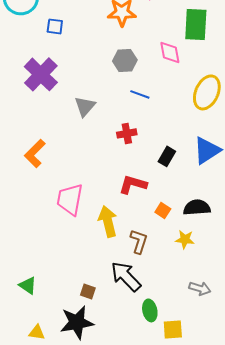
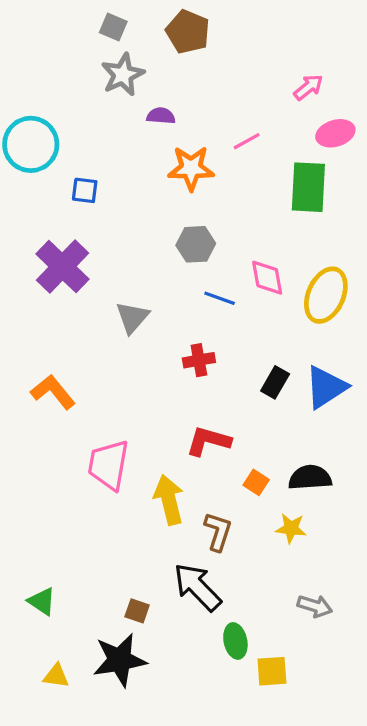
pink diamond: (170, 52) -> (267, 278), moved
orange L-shape: (35, 153) -> (53, 392), turned 96
black rectangle: (167, 156) -> (275, 382), moved

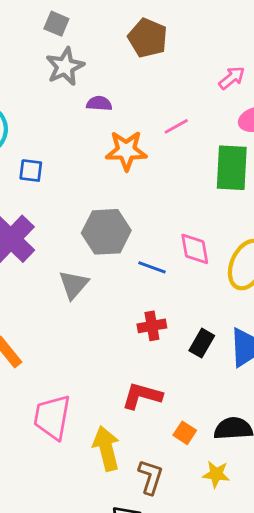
brown pentagon: (188, 32) -> (148, 38), moved
gray hexagon: (196, 244) -> (106, 232), moved, size x1.4
red cross: (199, 360) -> (152, 326), moved

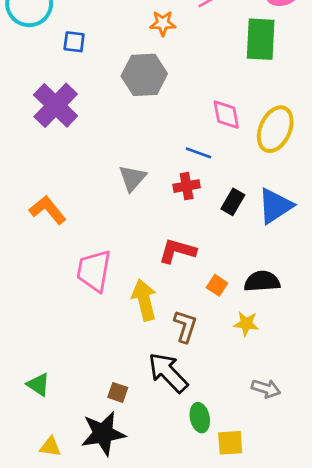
orange star: (126, 151) -> (163, 23), size x0.7
gray hexagon: (106, 232) -> (144, 75), moved
blue line: (152, 267) -> (198, 153), moved
gray triangle: (74, 285) -> (132, 178), moved

